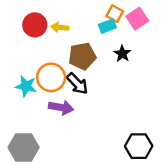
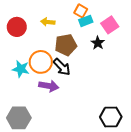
orange square: (115, 14) -> (81, 11), moved
pink square: (137, 19) -> (110, 25), moved
red circle: (35, 25) -> (17, 27), moved

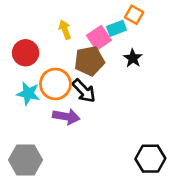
orange square: (81, 11) -> (134, 15), moved
yellow arrow: (48, 22) -> (65, 30), turned 64
pink square: (110, 25) -> (99, 38), moved
red circle: (17, 27) -> (26, 53), moved

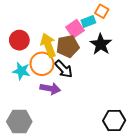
yellow arrow: (65, 30) -> (48, 45), moved, size x1.6
black star: (133, 58) -> (101, 44), size x1.5

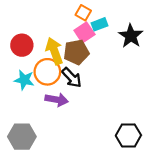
orange square: (102, 11) -> (83, 13), moved
black star: (101, 44) -> (131, 36), moved

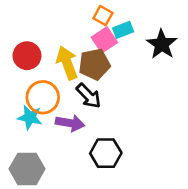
orange circle: (47, 72) -> (43, 97), moved
cyan star: (24, 80) -> (30, 117), moved
black hexagon: (128, 135) -> (106, 153), moved

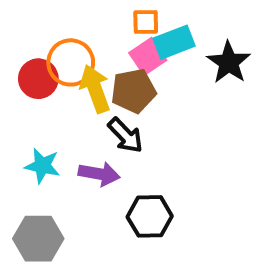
orange square: (103, 16) -> (146, 22), turned -30
cyan rectangle: (123, 30) -> (174, 42), size x1.4
orange circle: (43, 97) -> (71, 62), moved

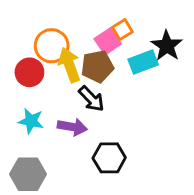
orange square: (146, 22) -> (122, 30), moved, turned -30
cyan rectangle: (174, 42) -> (143, 62), moved
red circle: (38, 79) -> (29, 72), moved

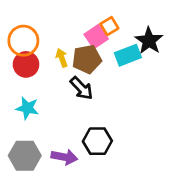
orange circle: (52, 46) -> (23, 41), moved
yellow arrow: (69, 65) -> (62, 58), size x0.6
purple arrow: (72, 127) -> (64, 157), moved

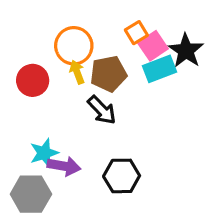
pink square: (96, 37) -> (153, 46), moved
orange circle: (23, 41) -> (74, 46), moved
cyan star: (27, 108) -> (44, 153), moved, turned -30
purple arrow: (64, 157) -> (64, 166), moved

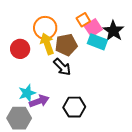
cyan rectangle: (160, 69) -> (97, 42), turned 42
yellow arrow: (77, 72) -> (47, 44), size x1.5
purple arrow: (64, 166) -> (39, 101), turned -30

